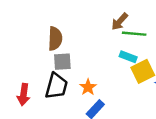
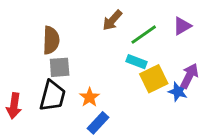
brown arrow: (120, 22) -> (112, 20), moved
green line: (134, 34) -> (144, 35), turned -40

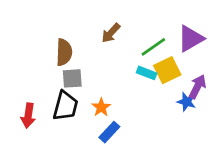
brown arrow: (112, 20) -> (111, 33), moved
purple triangle: (182, 26) -> (191, 39), size x1.5
yellow square: (154, 79) -> (167, 70), moved

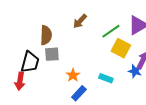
yellow square: (167, 70) -> (121, 48), turned -36
cyan rectangle: (147, 73) -> (106, 78), moved
black trapezoid: (65, 106) -> (30, 62), moved

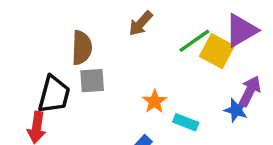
yellow square: (121, 48) -> (217, 51), moved
orange star: (73, 75) -> (155, 101), moved

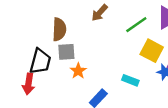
yellow square: (217, 51) -> (152, 51), moved
orange star: (155, 101) -> (78, 71), moved

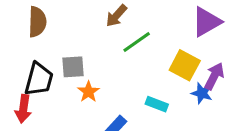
green line: (136, 25) -> (137, 42), moved
brown semicircle: (59, 29) -> (37, 22), moved

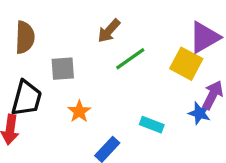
yellow square: (185, 65) -> (186, 64), moved
gray square: (73, 67) -> (63, 69), moved

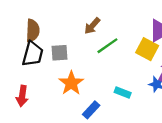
black trapezoid: (27, 98) -> (33, 54), moved
orange star: (79, 111) -> (71, 83), size x1.5

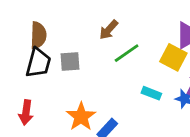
orange star: (71, 83) -> (81, 117), moved
cyan rectangle: (123, 92) -> (151, 93), moved

